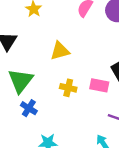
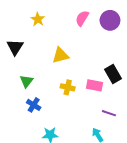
green triangle: (20, 81) -> (26, 81), size x0.6

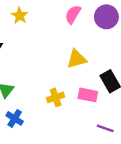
yellow triangle: (60, 55) -> (77, 59), moved
yellow cross: (68, 87) -> (56, 97), turned -32

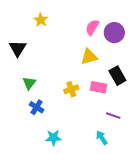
pink semicircle: (73, 14) -> (92, 27), moved
purple circle: (106, 17) -> (114, 33), moved

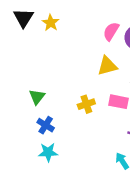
black triangle: (18, 48) -> (23, 18), moved
cyan star: (53, 138) -> (48, 152), moved

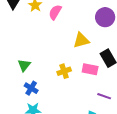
pink semicircle: (111, 31) -> (55, 12), moved

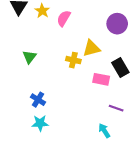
green triangle: (24, 65) -> (29, 57), moved
yellow cross: (64, 71) -> (73, 60), moved, turned 32

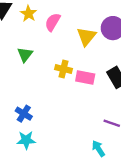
yellow triangle: (91, 48) -> (86, 36), moved, turned -36
green triangle: (29, 57) -> (25, 55), moved
pink rectangle: (101, 79) -> (85, 77), moved

